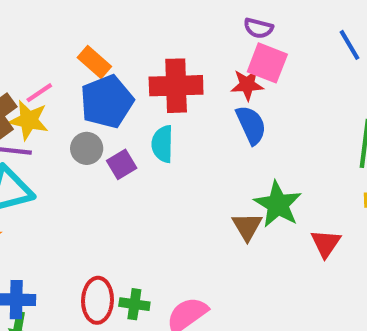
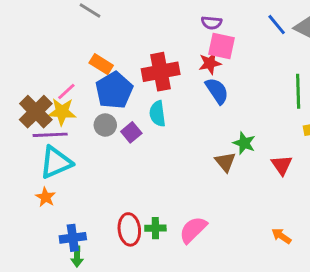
green star: (278, 204) -> (244, 143), size x0.7

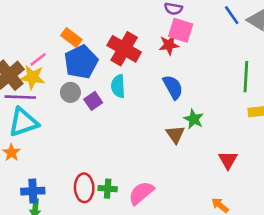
red cross: (161, 72) -> (124, 49), turned 36
blue semicircle: (217, 91) -> (173, 87), moved
red triangle: (282, 165) -> (228, 160), moved

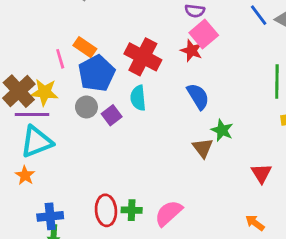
pink square: (181, 30) -> (204, 34), turned 35
red star: (169, 45) -> (192, 51), turned 30
pink line: (38, 59) -> (60, 59), moved, turned -66

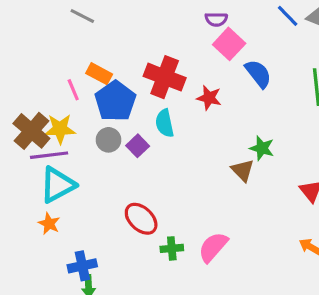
red star: (192, 51) -> (209, 98), moved
blue semicircle: (198, 96) -> (258, 74), moved
red ellipse: (106, 210) -> (141, 219), moved, turned -36

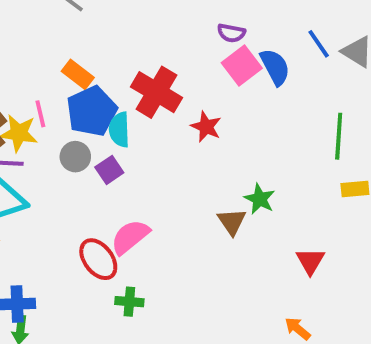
blue semicircle: (258, 74) -> (275, 67), moved
pink line: (73, 90) -> (40, 114), moved
cyan semicircle: (165, 123) -> (119, 130), moved
pink semicircle: (213, 247) -> (130, 237), moved

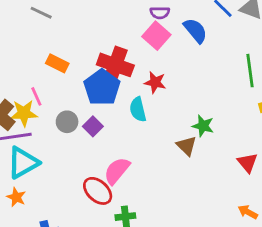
pink square: (242, 65) -> (156, 36), moved
blue pentagon: (92, 111) -> (102, 87), moved
cyan semicircle: (119, 130) -> (138, 109), moved

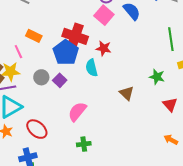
pink line: (36, 96) -> (18, 52), moved
green star: (203, 126) -> (157, 77), moved
red ellipse: (98, 191) -> (37, 129), moved

